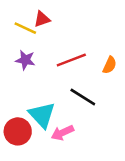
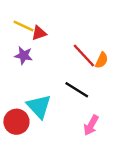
red triangle: (42, 19) -> (39, 33), moved
red line: (71, 60) -> (84, 55), moved, turned 68
pink arrow: (62, 133) -> (91, 125), moved, turned -36

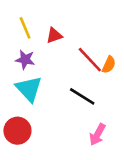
yellow line: (24, 26) -> (25, 28), turned 42
red triangle: (39, 33) -> (54, 35), moved
cyan triangle: (39, 106) -> (29, 89), moved

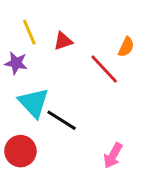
purple star: (25, 60) -> (16, 63), moved
orange semicircle: (109, 65) -> (126, 47), moved
black line: (82, 96) -> (62, 120), moved

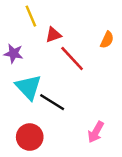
yellow line: (29, 32) -> (31, 16), moved
red line: (104, 69) -> (72, 58), moved
red circle: (20, 151) -> (30, 137), moved

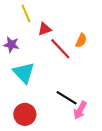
orange semicircle: (107, 40) -> (81, 40), moved
black line: (52, 102) -> (67, 98), moved

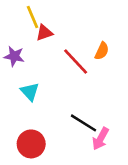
red triangle: (45, 29) -> (44, 33), moved
cyan triangle: (24, 73) -> (30, 92), size x0.7

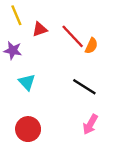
yellow line: (32, 17) -> (16, 15), moved
red line: (76, 61) -> (73, 36), moved
black line: (84, 123) -> (84, 87), moved

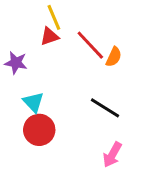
yellow line: (16, 15) -> (54, 17), moved
red circle: (28, 129) -> (39, 130), moved

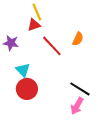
red line: (90, 45) -> (52, 46), moved
black line: (105, 108) -> (80, 89), moved

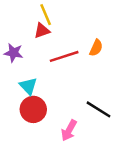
red line: (52, 46) -> (64, 56), turned -65
pink arrow: (77, 106) -> (69, 130), moved

